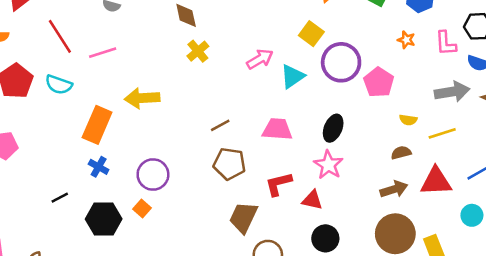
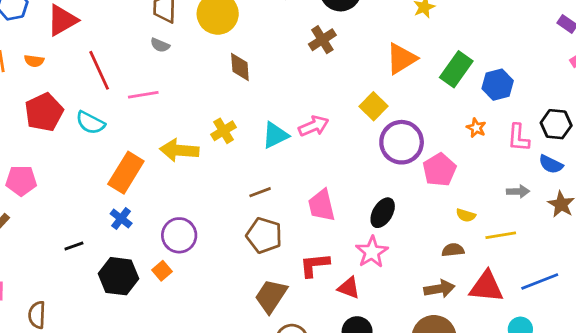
yellow cross: (198, 51) -> (224, 131), moved
cyan triangle: (292, 76) -> (275, 135), moved
gray arrow: (452, 92) -> (518, 191), size x0.6
pink trapezoid: (277, 129) -> (322, 205), turned -116

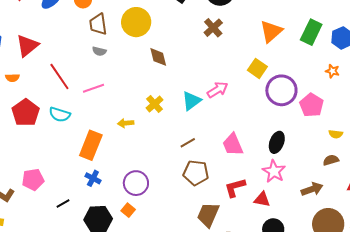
yellow arrow: (179, 150) -> (126, 123), size x0.6
pink pentagon: (21, 181) -> (33, 180), moved
brown arrow: (439, 289) -> (312, 189), moved

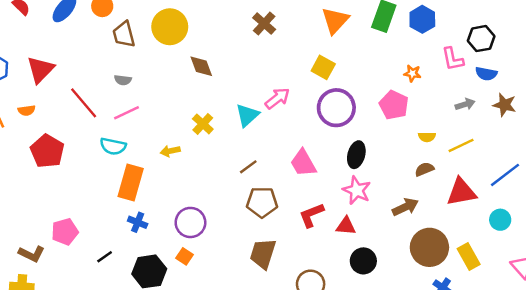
gray semicircle: (99, 51) -> (123, 80), moved
orange star: (332, 71) -> (412, 73), moved
purple circle: (281, 90) -> (336, 108), moved
cyan semicircle: (60, 114) -> (113, 146), moved
brown trapezoid: (208, 215) -> (263, 254), moved

